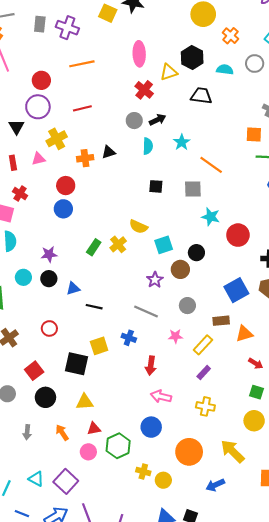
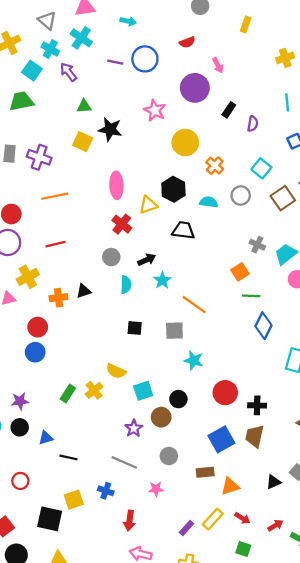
black arrow: (158, 120) -> (147, 260), moved
orange square: (254, 135) -> (240, 272), turned -35
red circle: (238, 235) -> (225, 393), moved
yellow rectangle: (203, 345) -> (213, 519), moved

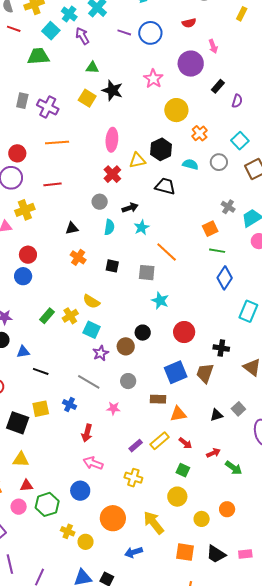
orange cross: (58, 298) -> (78, 257), moved, turned 35
cyan square: (143, 391) -> (92, 330), moved, turned 36
black cross: (257, 405) -> (221, 348), moved

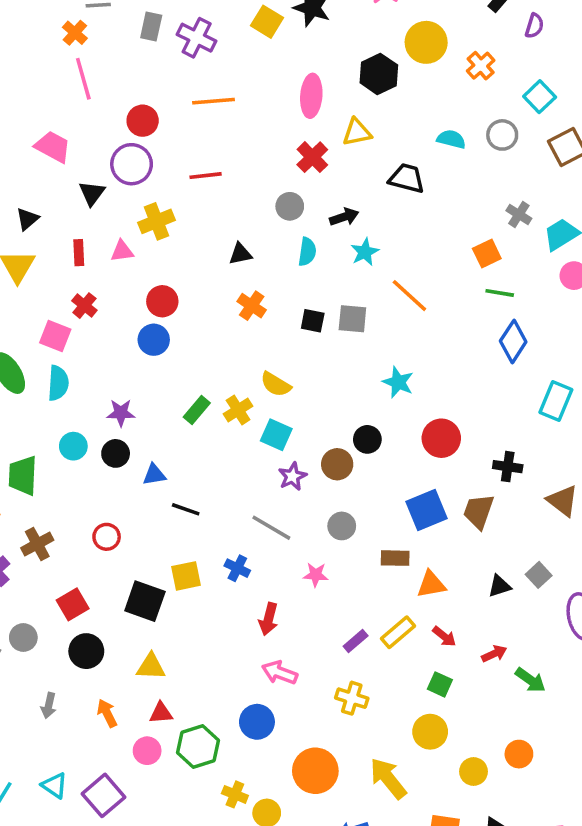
orange cross: (200, 133) -> (481, 66), moved
black hexagon: (161, 149) -> (379, 74), moved
gray square: (147, 273) -> (352, 319), moved

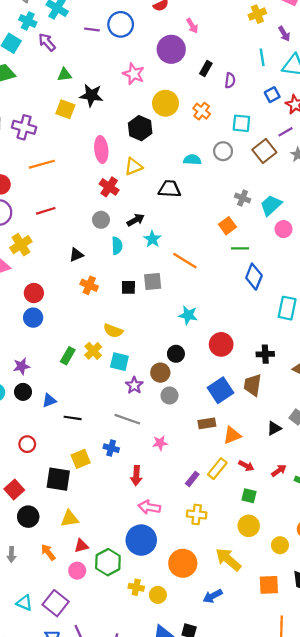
cyan square: (540, 97) -> (241, 123), turned -30
gray circle: (342, 526) -> (169, 395), moved
blue circle: (257, 722) -> (141, 540), size x1.4

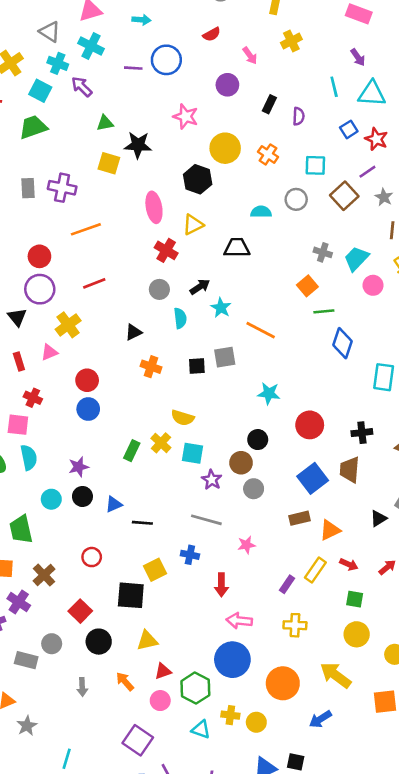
yellow cross: (257, 14) -> (291, 41), moved
purple circle: (171, 49) -> (227, 85), size x0.7
cyan triangle: (24, 603) -> (201, 729), moved

